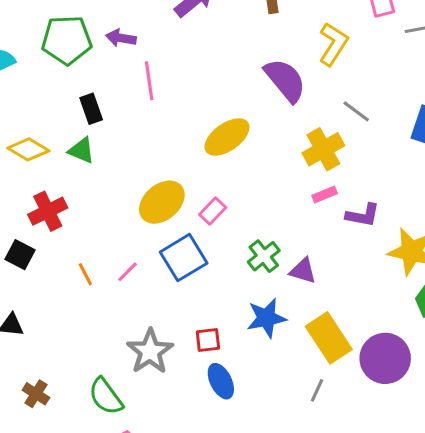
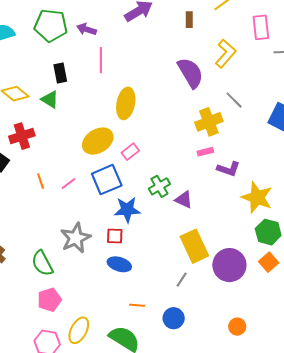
yellow ellipse: (227, 137) -> (126, 103), moved, turned -52
blue star: (266, 318) -> (127, 210), moved
blue ellipse: (221, 381) -> (119, 264), turned -55

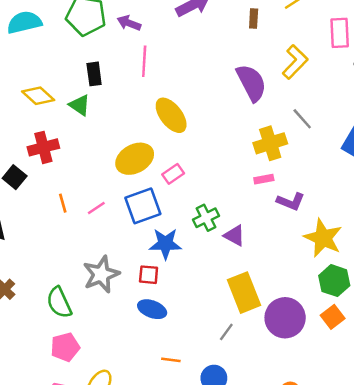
yellow ellipse: (126, 103) -> (171, 115), turned -52

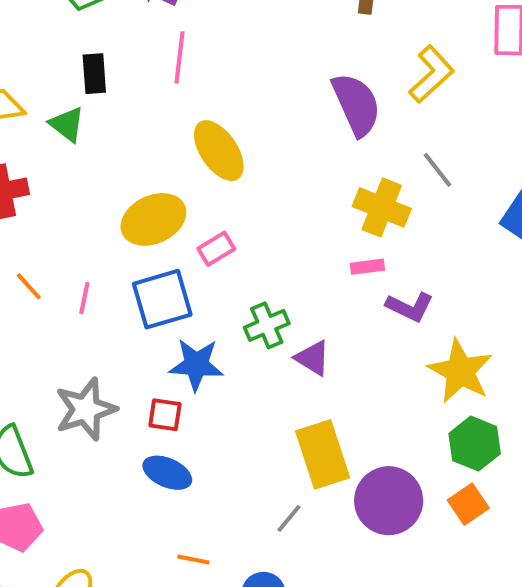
yellow cross: (270, 143) -> (382, 207), turned 36
orange line: (63, 203) -> (29, 286), turned -30
pink line: (96, 208) -> (84, 298), turned -48

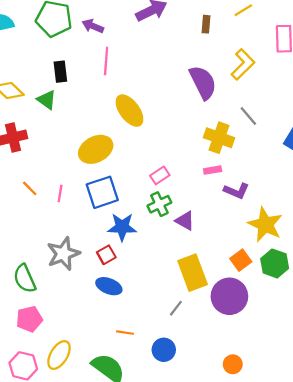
pink rectangle: (216, 249) -> (160, 175), moved
red square: (165, 415) -> (106, 255), turned -36
orange square: (468, 504) -> (241, 260), moved

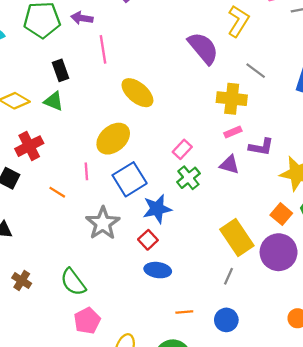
pink line: (60, 193) -> (86, 171), moved
purple triangle: (185, 221) -> (230, 165), moved
gray star: (63, 254) -> (103, 223), moved

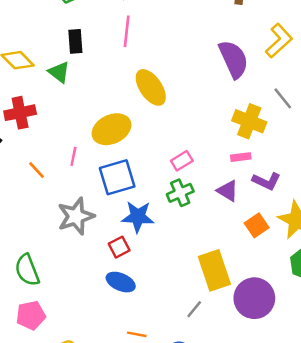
orange square: (281, 214) -> (257, 225), moved

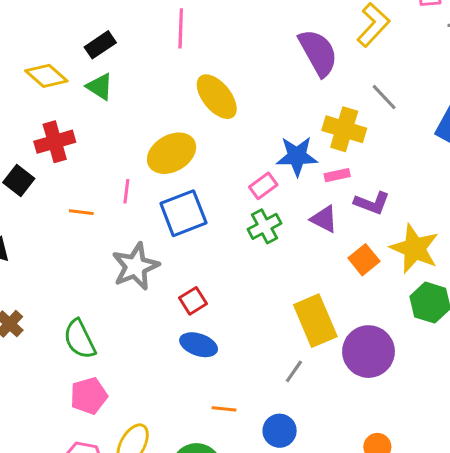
black rectangle: (75, 41) -> (100, 45), moved, turned 65
orange line: (36, 170) -> (81, 212), turned -36
blue star: (138, 217) -> (297, 156), moved

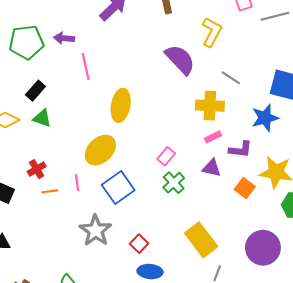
yellow ellipse: (217, 97) -> (121, 105), turned 64
red cross: (55, 142) -> (37, 169), moved, size x0.7
blue star: (297, 156) -> (265, 118), moved
orange line: (81, 212) -> (50, 191), moved
yellow rectangle: (315, 321) -> (201, 240), moved

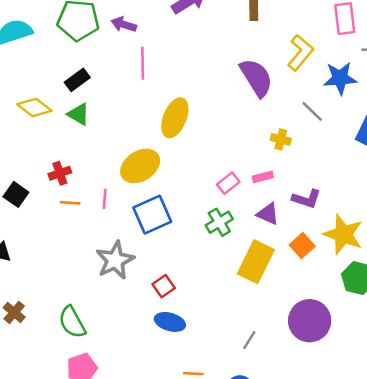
yellow cross: (210, 106) -> (281, 139), size x0.6
blue star: (265, 118) -> (340, 78), moved
pink rectangle: (213, 137) -> (263, 177), moved
pink rectangle: (166, 156) -> (228, 183), moved
yellow rectangle: (201, 240) -> (256, 262), moved, turned 52

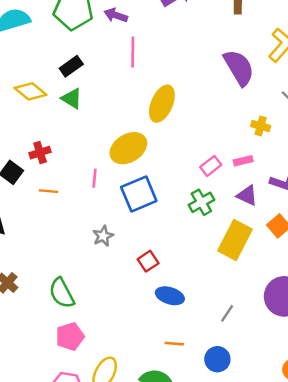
red cross: (60, 173) -> (40, 153), moved
orange line: (70, 203) -> (49, 191), moved
gray star: (115, 260) -> (103, 236), size x0.6
blue ellipse: (170, 322) -> (170, 296), moved

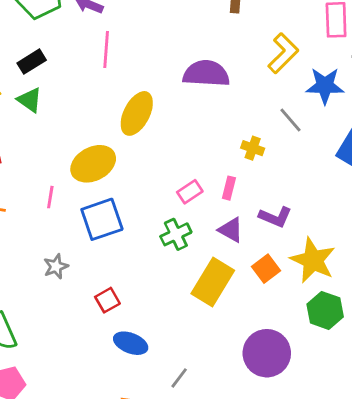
purple semicircle: (239, 68) -> (206, 74), moved, turned -60
pink rectangle: (243, 161) -> (229, 188), turned -66
gray line: (227, 313) -> (179, 378), moved

